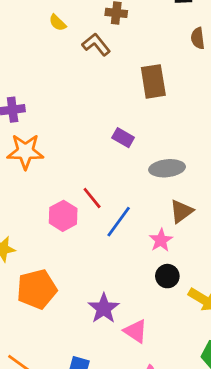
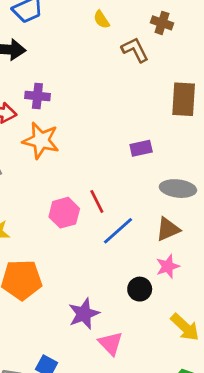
purple rectangle: (123, 138) -> (141, 148), turned -55
brown triangle: (181, 211) -> (168, 229), moved
pink star: (161, 240) -> (168, 266), moved
black circle: (167, 276) -> (140, 289), moved

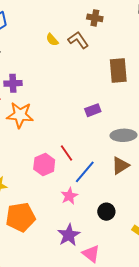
yellow semicircle: (101, 20) -> (52, 40), moved
pink star: (168, 266) -> (69, 196), moved

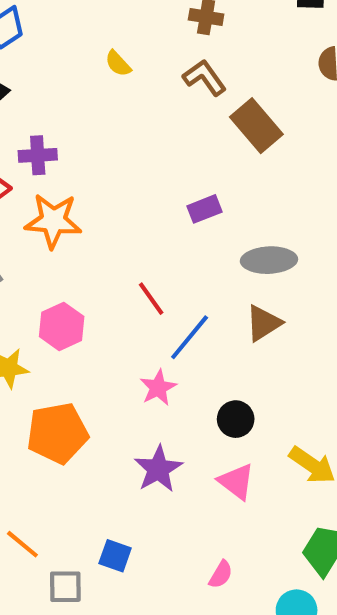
brown L-shape: (78, 40) -> (205, 78), moved
brown rectangle: (118, 71) -> (256, 126), turned -35
pink hexagon: (44, 164) -> (62, 326), moved
pink triangle: (91, 254) -> (236, 482), moved

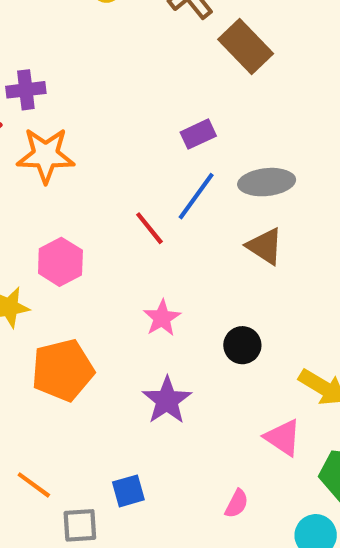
brown triangle: (264, 323) -> (265, 246), turned -51
blue line: (190, 337) -> (196, 196), moved
pink triangle: (236, 482) -> (283, 438), moved
blue square: (115, 556) -> (128, 491), turned -32

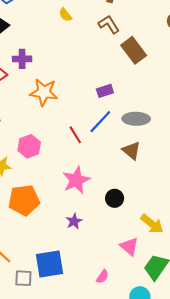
orange star: (46, 155) -> (44, 92), moved
pink star: (162, 318) -> (76, 180), size x1.5
purple star: (167, 400) -> (74, 221), size x0.7
blue square: (128, 491) -> (50, 264), size x1.8

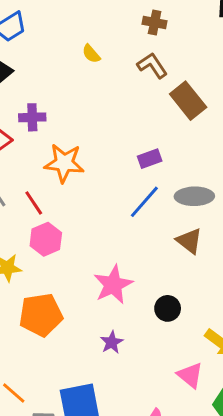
red line: (75, 135) -> (34, 203), moved

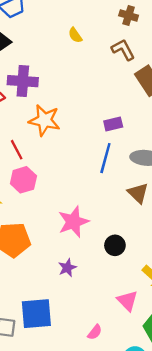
purple cross: (32, 117) -> (23, 81), size x1.4
blue line: (144, 202) -> (105, 158), turned -32

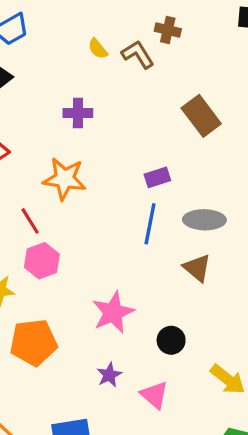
yellow semicircle: (75, 35) -> (98, 49), moved
brown L-shape: (123, 50) -> (138, 54), moved
purple cross: (23, 81) -> (78, 113), moved, size x0.7
pink triangle: (127, 301) -> (154, 395), moved

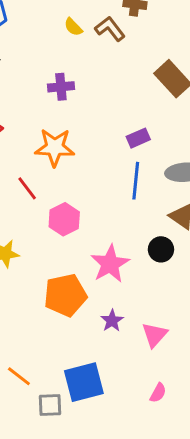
pink hexagon: (42, 261) -> (64, 219), moved
black circle: (171, 340) -> (161, 249), moved
orange pentagon: (34, 342) -> (65, 295), moved
pink triangle: (154, 395) -> (155, 335), turned 36

